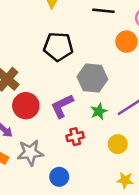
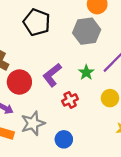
black pentagon: (58, 47) -> (37, 22), turned 30
gray hexagon: (92, 78) -> (87, 31), moved

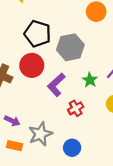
gray hexagon: (87, 31) -> (70, 47), moved
red circle: (19, 82) -> (32, 65), moved

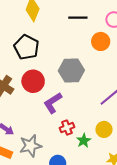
black pentagon: (38, 34) -> (26, 47), moved
green star: (90, 80) -> (84, 141), moved

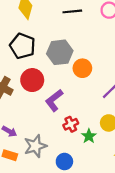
orange circle: (101, 41) -> (82, 68), moved
gray hexagon: (71, 70) -> (60, 52), moved

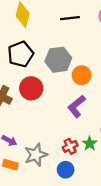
black pentagon: (22, 46) -> (21, 54), turned 30
purple L-shape: (54, 100) -> (77, 106), moved
red cross: (71, 124) -> (70, 146), moved

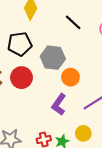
black line: (70, 18) -> (73, 22), turned 36
purple L-shape: (77, 106) -> (59, 104), turned -30

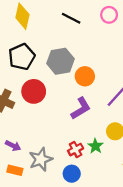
purple L-shape: (59, 104) -> (81, 108), turned -140

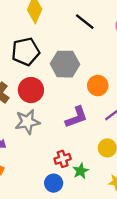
orange circle: (85, 76) -> (98, 86), moved
green star: (95, 146) -> (81, 171), moved
gray star: (41, 159) -> (27, 122), moved

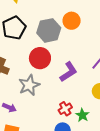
orange circle: (98, 86) -> (72, 21), moved
red circle: (31, 90) -> (40, 58), moved

